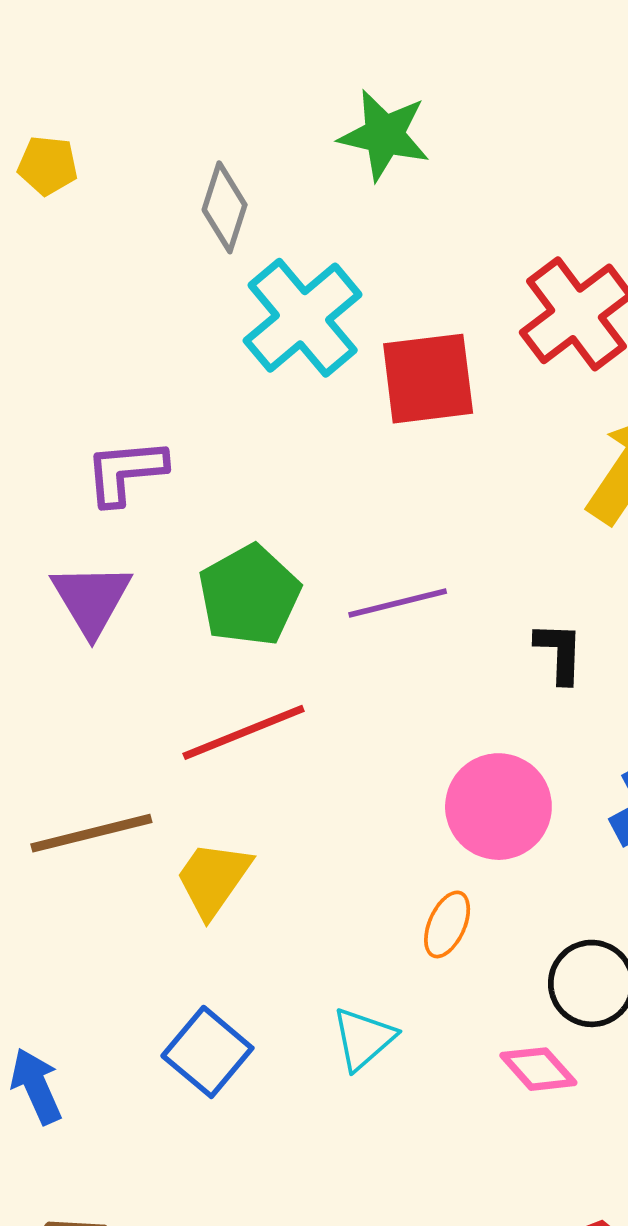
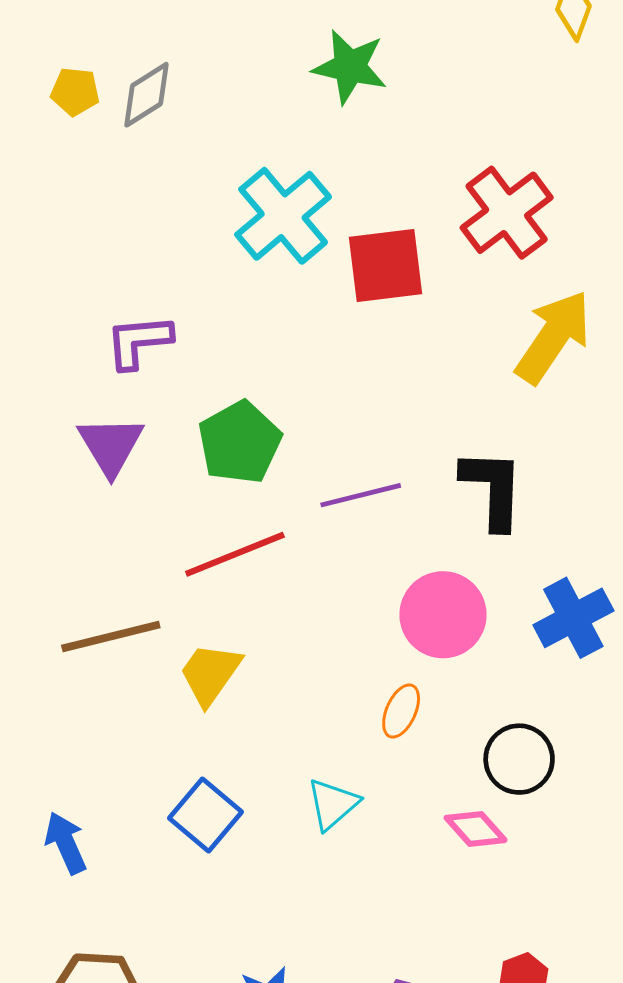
gray diamond: (225, 207) -> (146, 95), moved, turned 40
purple line: (398, 603) -> (361, 495), moved
black L-shape: (559, 652) -> (493, 489), size x1.6

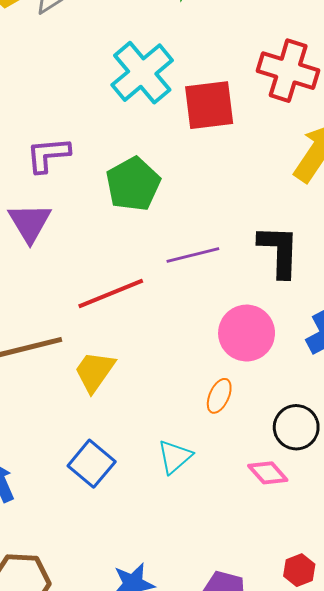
red cross: (507, 213) -> (288, 71), turned -36
green pentagon: (240, 442) -> (133, 184), moved

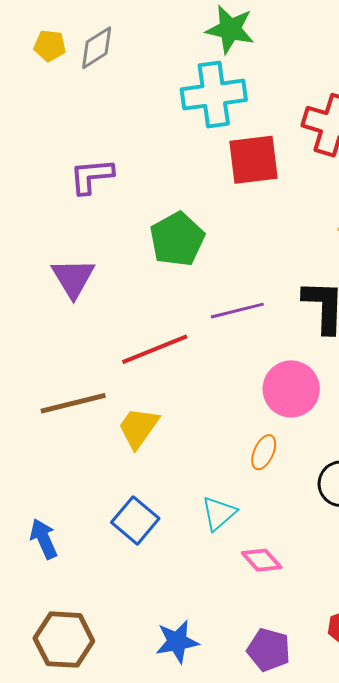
cyan cross: (142, 73) -> (214, 95), moved, turned 32
purple L-shape: (48, 155) -> (92, 176), moved
pink diamond: (268, 473) -> (262, 560), moved

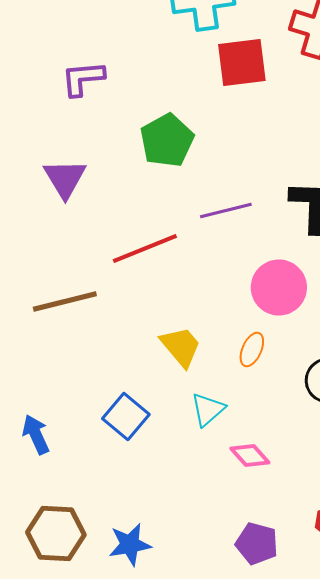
yellow trapezoid: (138, 428) -> (181, 346), moved, turned 105
blue star: (177, 642) -> (130, 544), moved

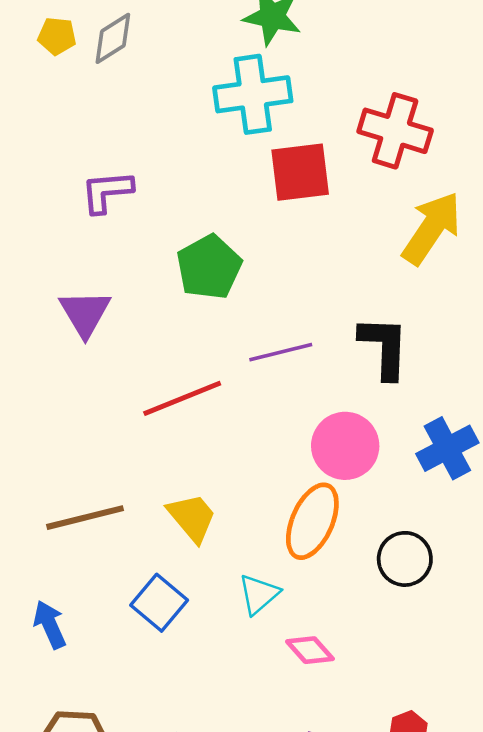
brown line: (65, 302) -> (85, 518), moved
yellow trapezoid: (181, 346) -> (192, 518), moved
orange ellipse: (252, 350) -> (312, 521), size x1.8

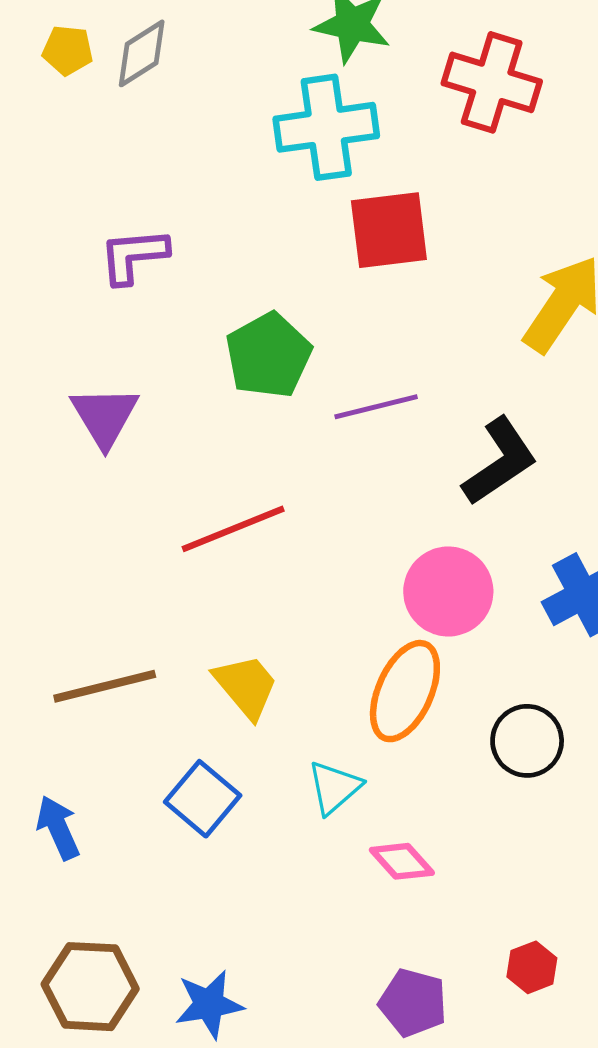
red cross: (395, 131) -> (492, 82), moved
black L-shape: (384, 347) -> (500, 461), turned 54
purple line: (281, 352) -> (376, 407), moved

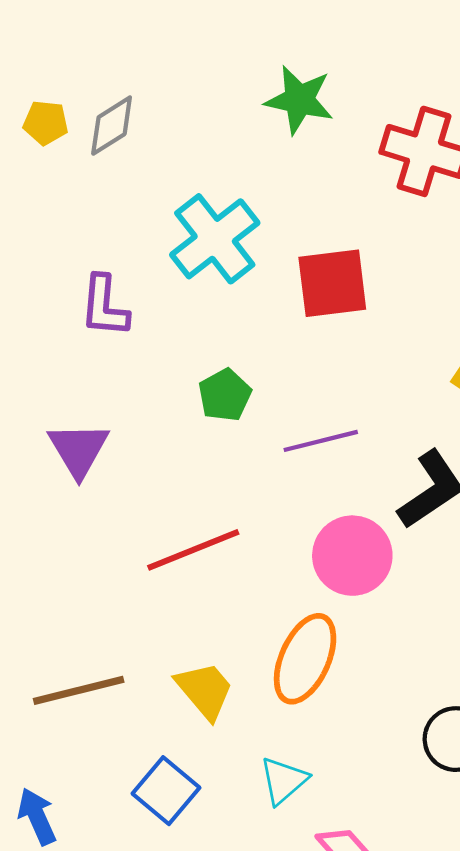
cyan cross: (326, 127) -> (215, 239), moved, turned -30
purple L-shape: (134, 256) -> (104, 306), turned -80
green pentagon: (268, 355) -> (225, 395), size x0.7
pink circle: (448, 591) -> (352, 556), moved
orange ellipse: (405, 691) -> (305, 659), moved

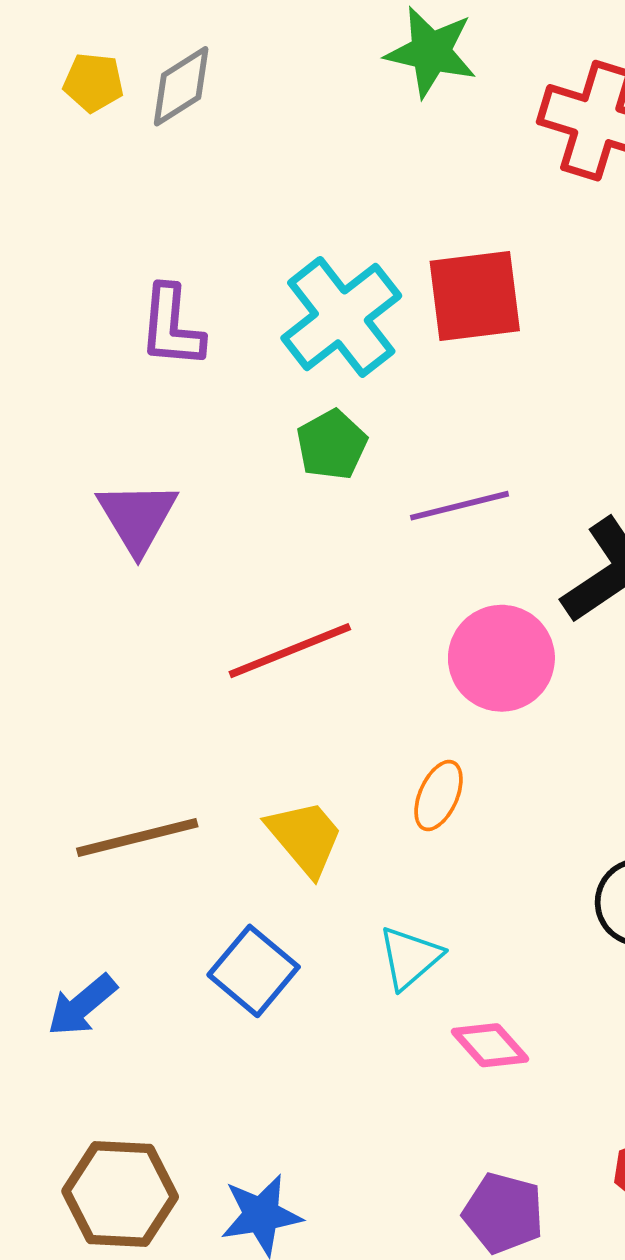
cyan cross: (215, 239) -> (341, 317), moved
orange ellipse: (305, 659) -> (439, 796), size x0.6
blue arrow: (37, 816) -> (82, 1005), turned -106

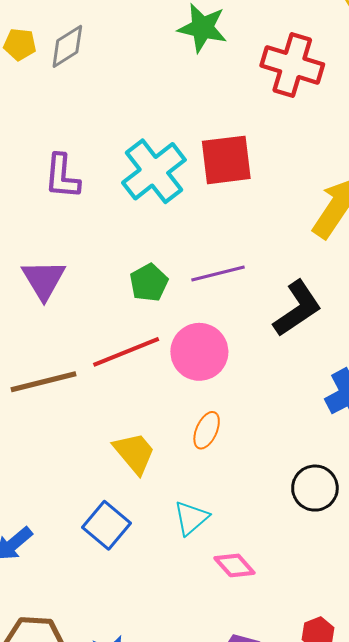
green pentagon: (332, 445) -> (149, 283), moved
pink circle: (501, 658) -> (199, 352), moved
brown line: (137, 837) -> (44, 382), moved

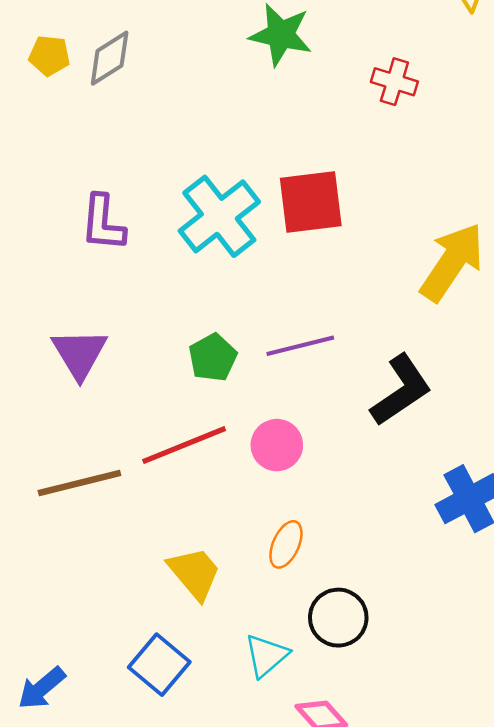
red cross: (292, 65) -> (394, 82), size x0.6
pink circle: (199, 352) -> (277, 445), size x0.7
black circle: (315, 488) -> (338, 618), moved

